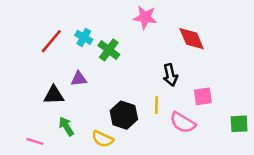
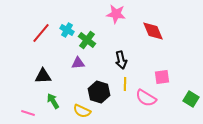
black arrow: (170, 75) -> (121, 60), moved
purple triangle: (79, 79) -> (78, 63), moved
green square: (239, 124) -> (191, 99), turned 35

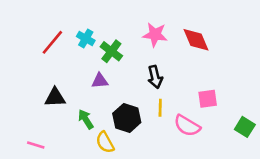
pink star: (116, 14) -> (155, 35), moved
green arrow: (53, 101) -> (86, 119), moved
yellow semicircle: (82, 111) -> (105, 142), turned 36

